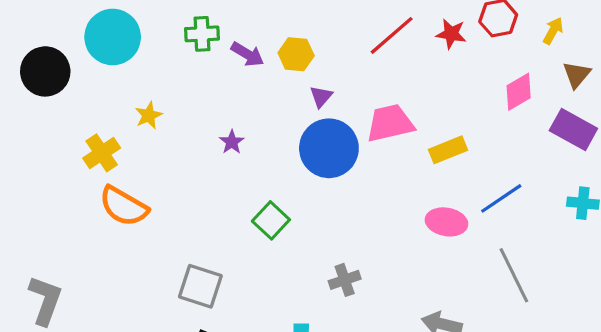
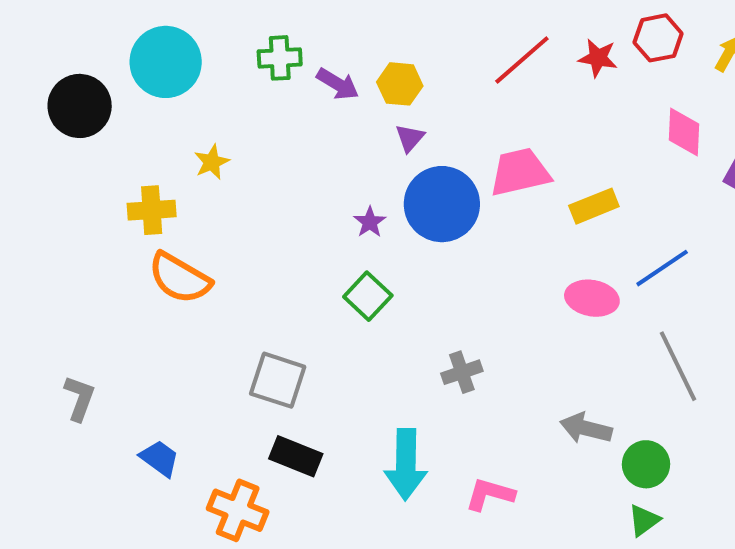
pink diamond: (519, 92) -> (684, 132), turned -57
purple triangle: (321, 97) -> (410, 138), moved
purple star: (232, 142) -> (370, 222), moved
yellow cross: (102, 153) -> (152, 210), turned 30
gray L-shape: (45, 300) -> (80, 398), size x0.7

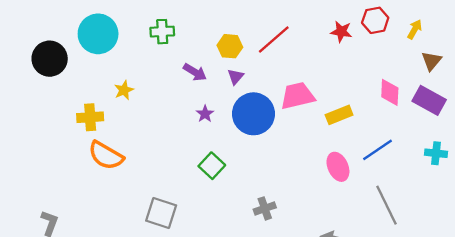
red line: (522, 60) -> (274, 39), moved
purple arrow: (338, 84) -> (195, 72), moved
pink diamond: (684, 132) -> (390, 92), moved
purple star: (370, 222) -> (205, 114), moved
pink ellipse: (592, 298) -> (338, 167), turned 56

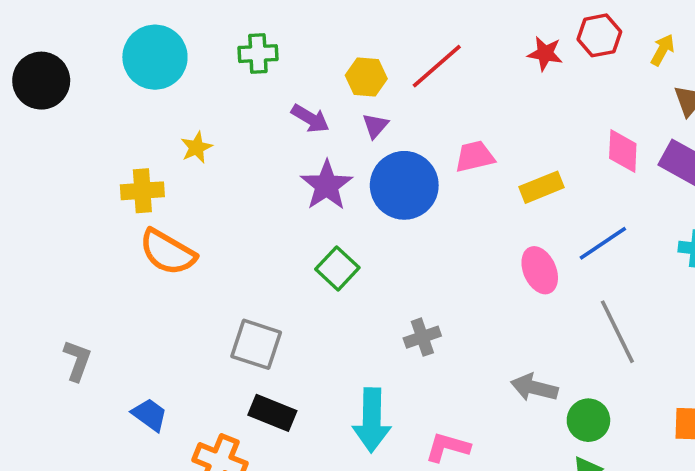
black circle: (50, 59) -> (41, 81), moved
pink trapezoid: (297, 96) -> (475, 156), size x0.7
purple star: (205, 114) -> (327, 185), size x1.8

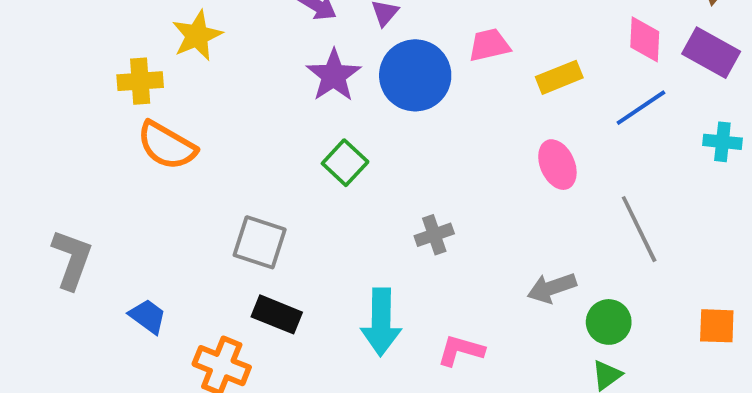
yellow star: (197, 147) -> (197, 36), size x1.5
blue line: (603, 243) -> (641, 108), moved
gray L-shape: (77, 361) -> (72, 259), size x1.4
gray arrow: (534, 388) -> (552, 288), turned -33

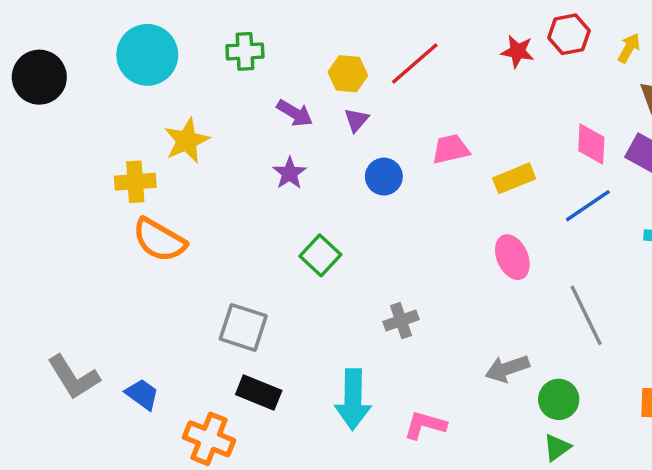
purple star: (334, 75) -> (290, 173), moved, size x0.7
blue circle: (415, 75) -> (384, 177), size x0.6
gray L-shape: (72, 259) -> (74, 377), moved, turned 128

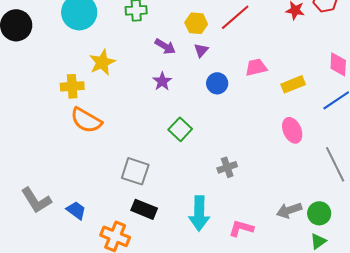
gray arrow: (507, 369) -> (289, 210), moved

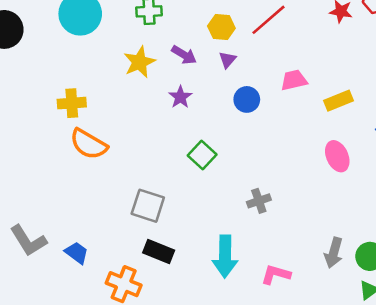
yellow star: (102, 62) -> (139, 62), moved
gray arrow: (289, 210) -> (334, 253), turned -55

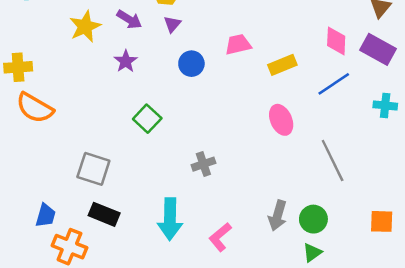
blue trapezoid: (77, 253) -> (46, 215), moved, turned 70
pink L-shape: (276, 274) -> (220, 237), turned -56

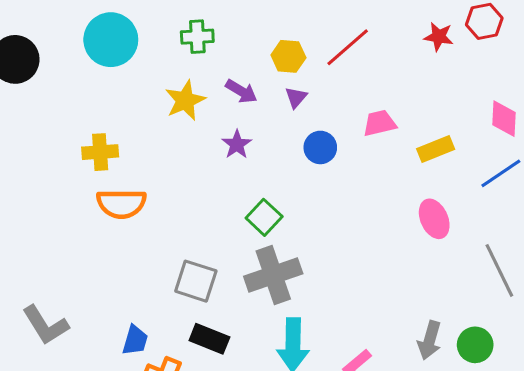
orange semicircle: (35, 108) -> (121, 204), turned -30
gray cross: (203, 164) -> (273, 275), moved, size x1.8

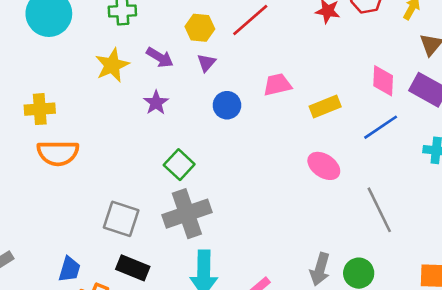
pink ellipse: (434, 219) -> (324, 166), turned -32

